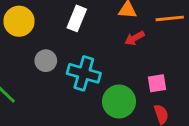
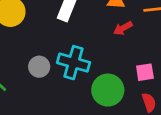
gray circle: (46, 61) -> (39, 67), moved

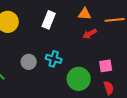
cyan cross: (73, 63) -> (54, 59), size x0.7

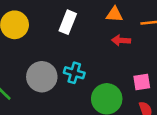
red arrow: (90, 34) -> (121, 40), turned 32
gray circle: (29, 62) -> (42, 77), size x1.5

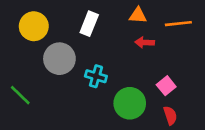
gray circle: (42, 77) -> (59, 59), moved
pink square: (142, 82) -> (166, 86), turned -30

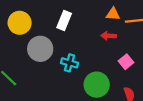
orange triangle: (138, 15) -> (113, 14), moved
pink square: (166, 86) -> (126, 62), moved

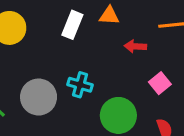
orange triangle: (113, 14) -> (109, 16), moved
gray circle: (40, 49) -> (39, 97), moved

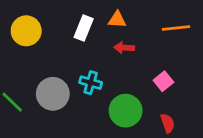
red arrow: (135, 46) -> (124, 48), moved

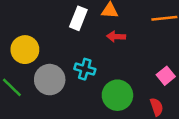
yellow circle: (26, 31) -> (25, 50), moved
pink square: (163, 81) -> (166, 76), moved

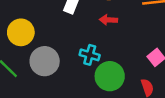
cyan cross: (85, 69) -> (90, 55), moved

